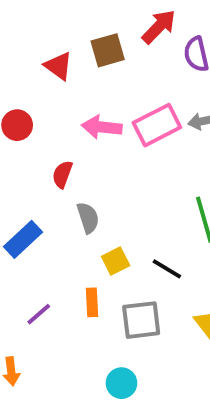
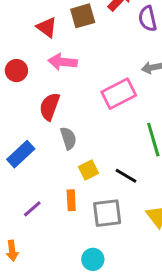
pink rectangle: (157, 125) -> (119, 94), moved
pink arrow: (102, 127) -> (63, 62), moved
red semicircle: (62, 174) -> (50, 107), size x1.4

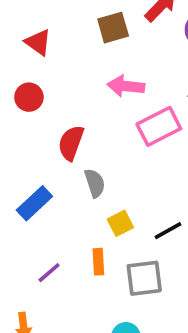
red triangle: (47, 27) -> (38, 42), moved
pink arrow: (63, 62) -> (126, 86), moved
black line: (126, 176) -> (168, 231), turned -60

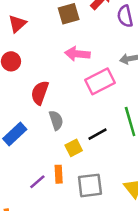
red triangle: (38, 42) -> (17, 24), turned 42
black line: (168, 231) -> (97, 134), moved
purple line: (49, 273) -> (37, 182), moved

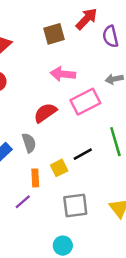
red semicircle: (40, 93) -> (45, 113), moved, turned 35
gray semicircle: (56, 120) -> (29, 143), moved
orange rectangle: (59, 174) -> (35, 178), moved

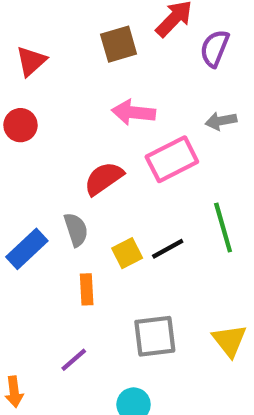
purple semicircle: (110, 36) -> (215, 48), turned 35
yellow square: (59, 168) -> (127, 253), moved
purple line: (23, 202) -> (74, 360), moved

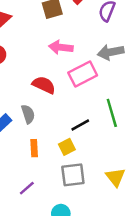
gray arrow: (221, 121) -> (111, 52), size x1.5
red semicircle: (104, 178) -> (44, 85), turned 60
yellow square: (127, 253) -> (67, 147), moved

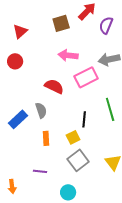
black line: (80, 125) -> (84, 119), turned -56
gray square: (73, 175) -> (78, 160), turned -30
purple line: (27, 188) -> (40, 171), turned 48

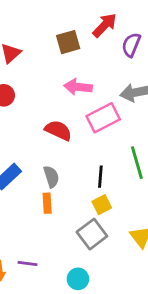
gray semicircle: (41, 110) -> (51, 177), moved
yellow square: (73, 137) -> (102, 205), moved
purple line: (40, 171) -> (27, 263), moved

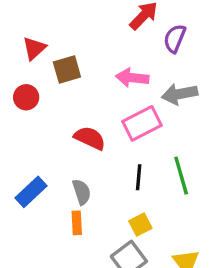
brown square: (68, 42) -> (67, 70), moved
pink arrow: (78, 87) -> (132, 78), moved
black line: (100, 177) -> (139, 177), moved

